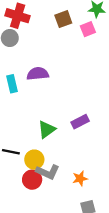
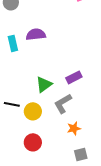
gray L-shape: (48, 172) -> (63, 103), moved, turned 125
red circle: (32, 180) -> (33, 142), moved

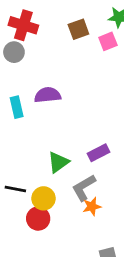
orange star: (74, 128) -> (92, 206), moved
red circle: (33, 142) -> (38, 219), moved

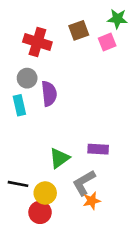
red cross: (23, 25) -> (37, 42), moved
gray circle: (14, 52) -> (27, 78), moved
purple semicircle: (48, 95) -> (49, 94), turned 90
purple rectangle: (99, 153) -> (98, 149), turned 30

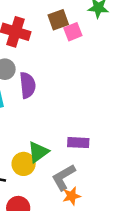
pink square: (107, 42) -> (73, 32), moved
yellow circle: (45, 193) -> (24, 164), moved

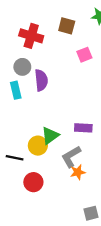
brown square: (58, 20) -> (67, 26), turned 35
pink square: (73, 32) -> (84, 55), moved

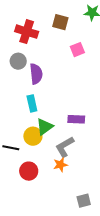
cyan rectangle: (16, 90) -> (32, 103), moved
orange star: (78, 172) -> (60, 165), moved

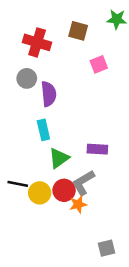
yellow circle: (33, 136) -> (40, 193), moved
red circle: (29, 171) -> (64, 190), moved

